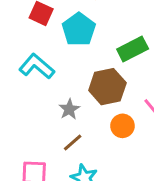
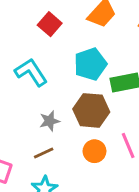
cyan pentagon: (79, 29) -> (90, 64), moved

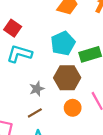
red square: (50, 24) -> (13, 28), moved
cyan L-shape: (31, 72) -> (19, 54), turned -35

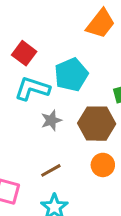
cyan pentagon: (63, 43) -> (71, 75), moved
gray star: (37, 89) -> (51, 120), moved

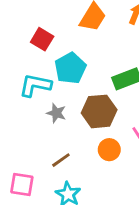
red square: (24, 53) -> (42, 39), moved
gray star: (51, 120) -> (56, 113), turned -30

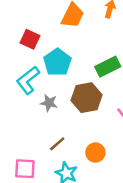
cyan L-shape: (35, 85) -> (28, 80), turned -44
orange circle: (109, 150) -> (95, 153), moved

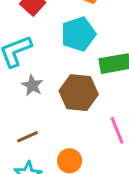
cyan pentagon: (57, 62) -> (78, 34), moved

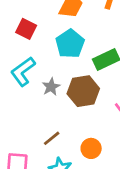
gray star: (32, 85) -> (51, 87), moved, turned 30

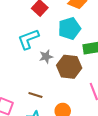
brown line: (52, 138) -> (35, 95), turned 40

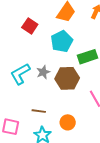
cyan L-shape: (28, 39) -> (20, 74), moved

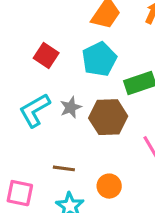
red square: (30, 26) -> (46, 56), moved

